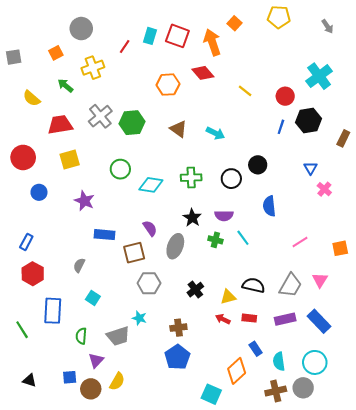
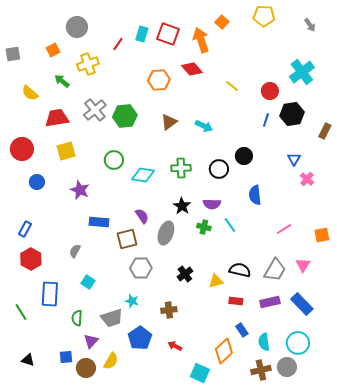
brown triangle: (178, 129) -> (169, 122), turned 48
red arrow: (223, 319) -> (175, 346), moved
blue pentagon: (177, 357) -> (140, 338), moved

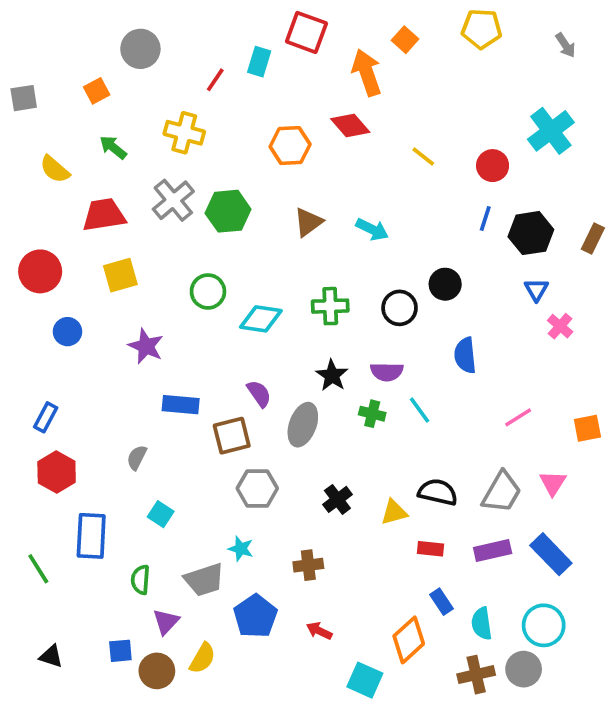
red square: (168, 34) -> (306, 32), moved
yellow cross: (88, 64) -> (184, 133), moved, turned 35
black hexagon: (292, 114) -> (531, 233), moved

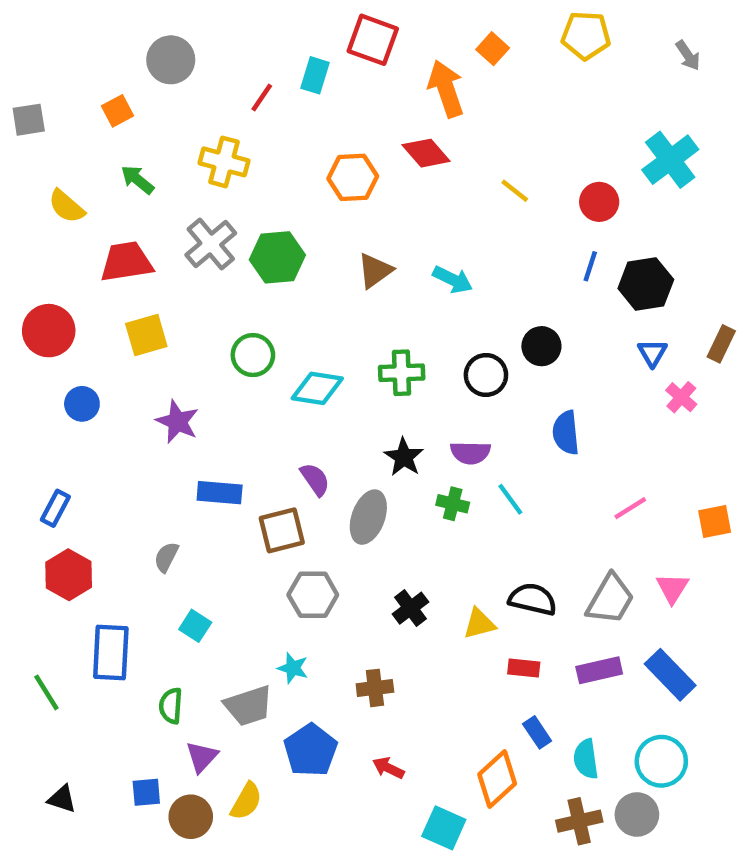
brown rectangle: (593, 239) -> (721, 344), moved

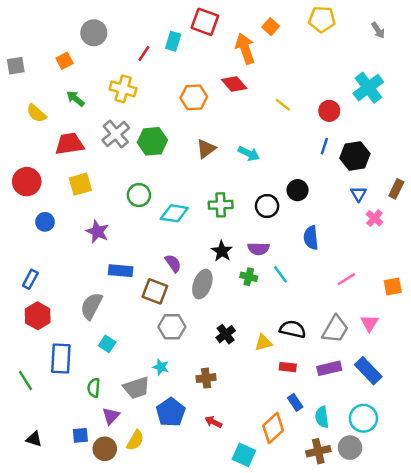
brown square: (282, 530) -> (155, 291), turned 35
gray semicircle: (166, 557) -> (91, 306), size x1.6

